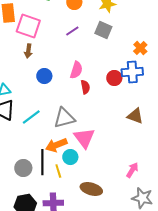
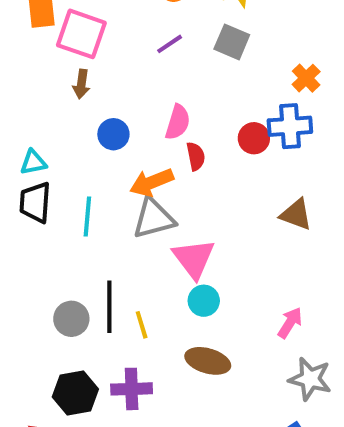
cyan line: (31, 117) -> (87, 216), turned -48
orange arrow: (56, 145) -> (152, 182), moved
cyan circle: (70, 157) -> (204, 301), moved

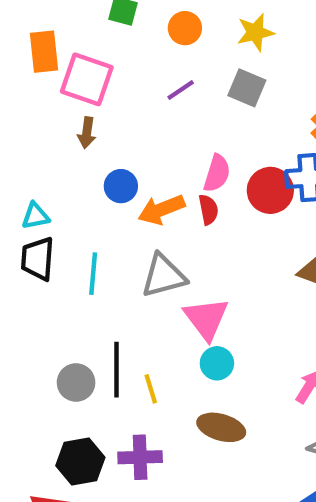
pink semicircle: (178, 122) -> (217, 173), moved
red circle: (254, 138) -> (270, 190), size x1.4
orange arrow: (152, 182) -> (161, 210), moved

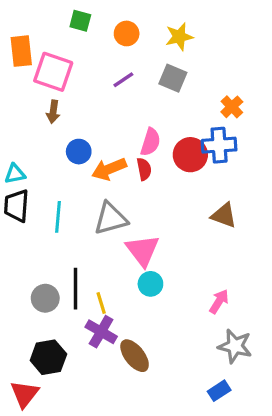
brown ellipse: (221, 427) -> (135, 356), moved, turned 36
purple cross: (140, 457) -> (101, 332), moved, turned 32

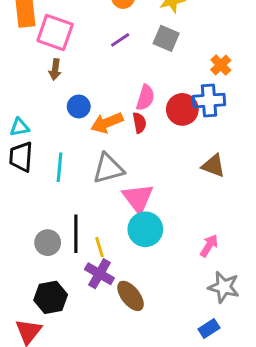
cyan circle: (150, 284) -> (145, 229), size x1.5

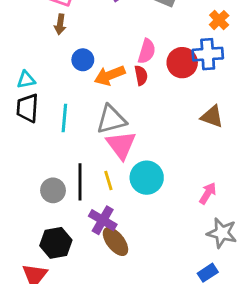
pink triangle: (138, 198) -> (121, 145), moved
yellow line: (99, 247) -> (108, 180), moved
brown ellipse: (131, 296) -> (115, 241), moved

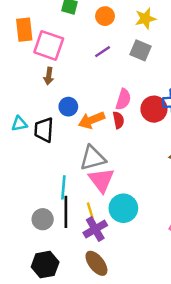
black trapezoid: (27, 108) -> (44, 130), moved
cyan line: (64, 118) -> (63, 187), moved
purple cross: (103, 220) -> (95, 229), moved, turned 30

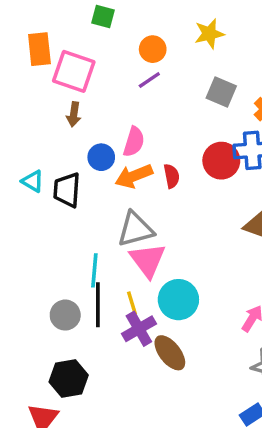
orange circle: (105, 16) -> (153, 49), moved
gray square: (140, 50) -> (221, 92), moved
pink semicircle: (123, 99) -> (134, 142), moved
cyan triangle: (19, 124) -> (33, 181), turned 42
brown ellipse: (96, 263) -> (170, 353), moved

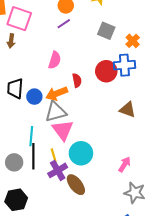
brown arrow: (74, 114) -> (11, 41), moved
blue circle: (101, 157) -> (34, 97), moved
orange arrow: (134, 176) -> (57, 94), moved

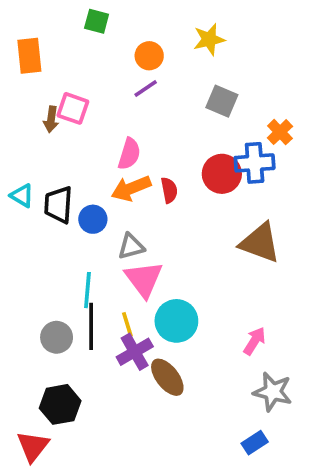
pink square: (19, 19) -> (73, 108), moved, size x0.7
orange cross: (133, 41) -> (280, 132), moved
orange arrow: (57, 94) -> (131, 188), moved
brown triangle: (128, 110) -> (260, 243), size x1.4
gray triangle: (56, 112) -> (131, 246), size x0.7

